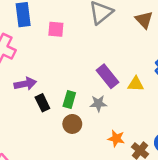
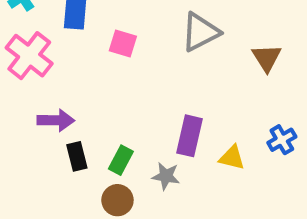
purple rectangle: (107, 76) -> (189, 136), turned 40

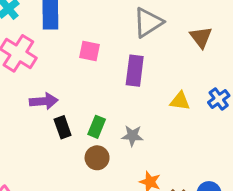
pink square: (123, 43) -> (90, 51), moved
purple rectangle: (189, 136) -> (135, 71), moved
yellow triangle: (232, 158) -> (180, 101), moved

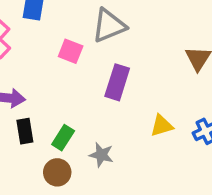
gray triangle: (148, 22) -> (109, 25), moved
yellow triangle: (180, 101) -> (162, 126), turned -35

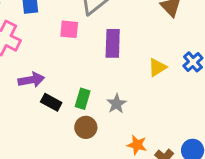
black rectangle: (25, 131) -> (51, 102), turned -36
gray star: (101, 155) -> (116, 104), turned -30

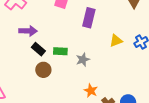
green rectangle: (83, 99) -> (60, 51), turned 64
brown circle: (86, 127) -> (43, 70), moved

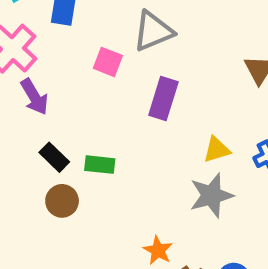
purple arrow: (28, 31) -> (34, 97), moved, turned 54
gray star: (83, 60) -> (211, 195), moved, size x1.5

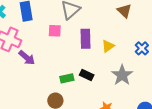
yellow triangle: (217, 150) -> (108, 46), moved
black rectangle: (54, 157) -> (87, 75), moved

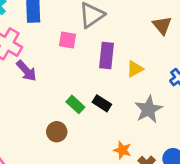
green rectangle: (67, 78) -> (75, 104), turned 48

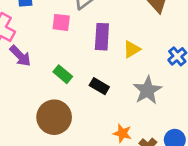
green rectangle: (75, 104) -> (63, 74), moved
brown circle: (57, 132) -> (54, 117), size x1.6

